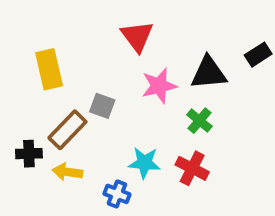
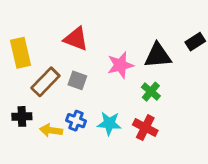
red triangle: (137, 36) -> (76, 39), moved, turned -32
yellow rectangle: (49, 69) -> (21, 53), moved
brown rectangle: (67, 130) -> (45, 82), moved
blue cross: (117, 194) -> (76, 121), moved

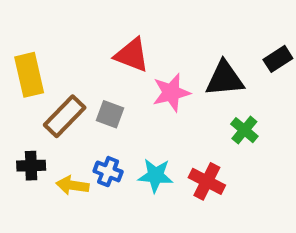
red triangle: (76, 39) -> (132, 55), moved
green cross: (151, 92) -> (244, 130), moved

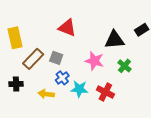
pink star: (171, 93) -> (94, 61), moved, turned 30
blue cross: (108, 172) -> (62, 78), moved, turned 32
yellow arrow: (73, 185) -> (46, 94), moved

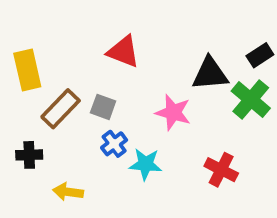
green cross: (124, 66) -> (251, 100), moved, size x1.5
red cross: (105, 92) -> (221, 170), moved
yellow arrow: (46, 94) -> (68, 192), moved

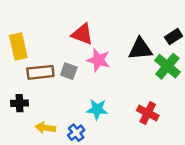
brown rectangle: (61, 109) -> (40, 72), turned 40
pink star: (173, 112) -> (98, 60), moved
blue cross: (114, 144) -> (76, 133), moved

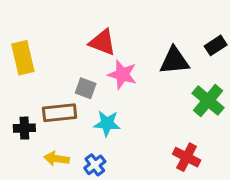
green cross: (167, 66) -> (208, 101), moved
brown rectangle: (40, 72) -> (60, 113), moved
cyan star: (97, 109) -> (107, 123), moved
red cross: (148, 113) -> (187, 157), moved

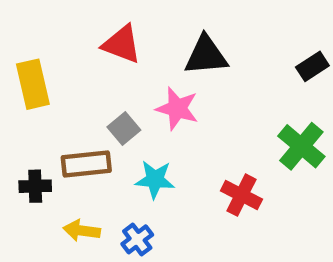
red triangle: (102, 42) -> (122, 44), moved
black triangle: (174, 61) -> (206, 55), moved
gray square: (86, 88) -> (124, 128), turned 30
red cross: (187, 157) -> (241, 195), moved

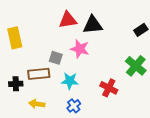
red triangle: (122, 44) -> (68, 20), moved, turned -30
gray square: (124, 128) -> (56, 58), turned -32
blue cross: (137, 239) -> (74, 106), moved

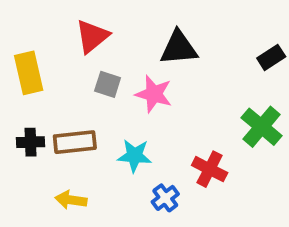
red triangle: (68, 20) -> (92, 36), moved, turned -30
gray square: (56, 58) -> (108, 84), moved
black cross: (16, 84) -> (31, 142), moved
blue cross: (74, 106) -> (165, 198), moved

